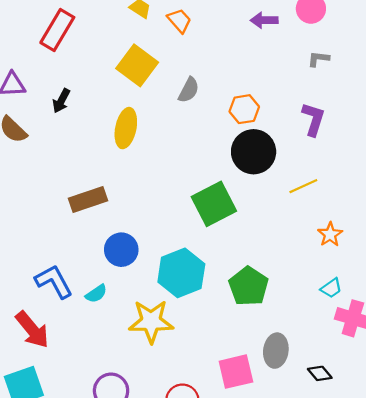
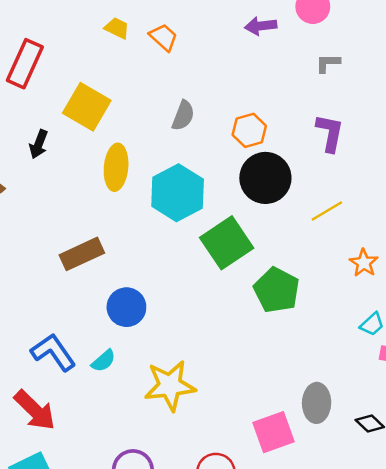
yellow square: (137, 65) -> (87, 107), moved
cyan hexagon: (181, 273) -> (178, 193), moved
green pentagon: (248, 286) -> (277, 290), moved

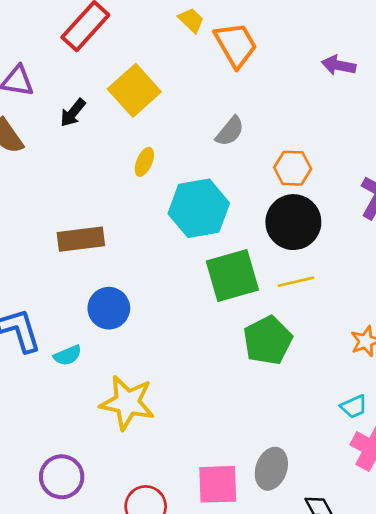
orange trapezoid: (164, 37) -> (236, 45), size x1.5
yellow ellipse: (116, 167) -> (144, 162), size x0.6
yellow line: (327, 211) -> (296, 282), moved

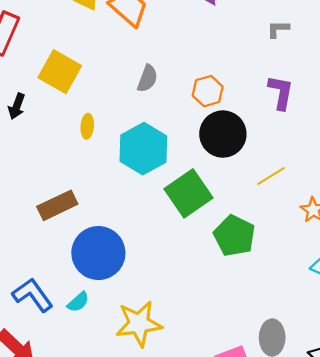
yellow line: (296, 282) -> (271, 176), moved
blue circle: (109, 308) -> (98, 253), size x1.5

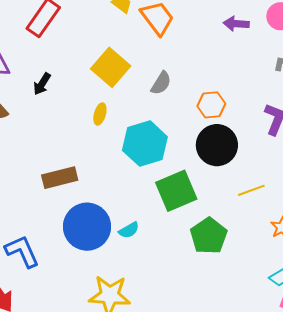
yellow square: (60, 72) -> (111, 67), moved
cyan semicircle: (78, 302) -> (129, 230), moved

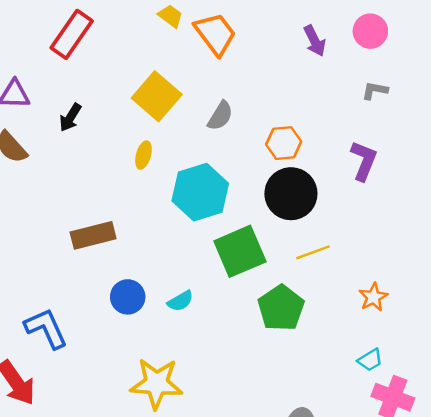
purple arrow: (236, 24) -> (315, 41), turned -120
yellow line: (251, 190) -> (313, 252), moved
blue circle: (87, 227) -> (128, 297), size x0.6

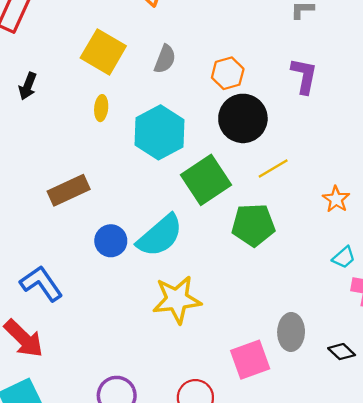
cyan semicircle: (180, 301) -> (160, 236), size x2.0
green pentagon: (281, 308) -> (253, 225), turned -30
yellow star: (156, 383) -> (177, 300), moved

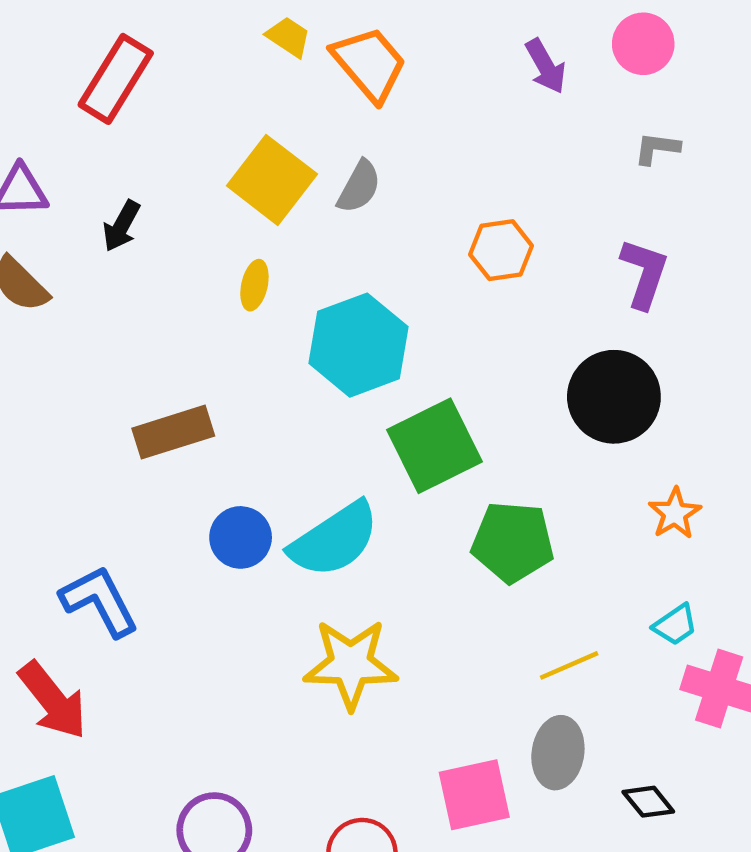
gray semicircle: (165, 59) -> (359, 187), moved
black circle: (243, 118) -> (614, 397), moved
yellow line: (273, 168) -> (569, 665), moved

